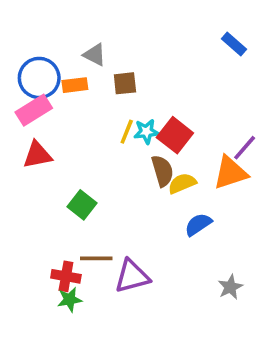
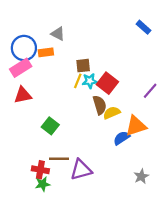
brown square: (125, 83) -> (83, 66), moved
orange triangle: (230, 173) -> (136, 126), moved

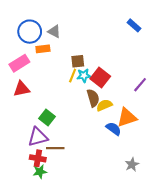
blue circle: (24, 48) -> (30, 32), moved
blue semicircle: (122, 138) -> (114, 129), turned 70
purple triangle: (81, 170) -> (38, 137), moved

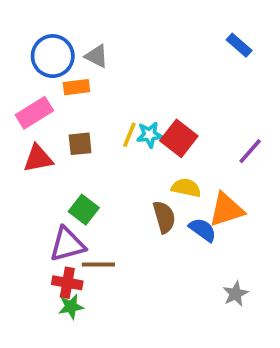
brown square: (78, 61) -> (80, 144), moved
brown semicircle: (93, 98) -> (164, 217), moved
yellow semicircle: (104, 105) -> (186, 188), turned 35

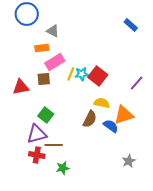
blue circle: (53, 56) -> (27, 14), moved
pink rectangle: (34, 113) -> (55, 62), moved
brown semicircle: (164, 217) -> (90, 119), turned 42
green star: (71, 307) -> (63, 168), moved

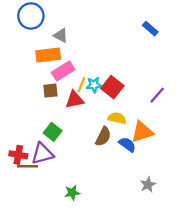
orange rectangle: (42, 48) -> (48, 55), size x1.5
red triangle: (21, 87) -> (75, 100), moved
brown line: (54, 145) -> (27, 166), moved
red cross: (37, 155) -> (18, 155), moved

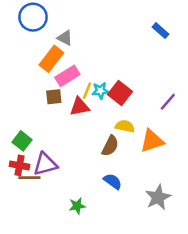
orange rectangle: (48, 55) -> (51, 59), turned -45
green square: (53, 132) -> (22, 141), moved
blue semicircle: (127, 145) -> (113, 181), moved
gray star: (148, 185) -> (158, 197), size x1.5

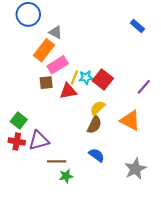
yellow semicircle: (125, 126) -> (98, 108), moved, turned -56
orange triangle: (152, 141) -> (130, 120), turned 45
brown line: (29, 178) -> (57, 161), moved

